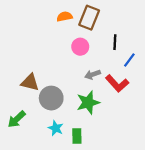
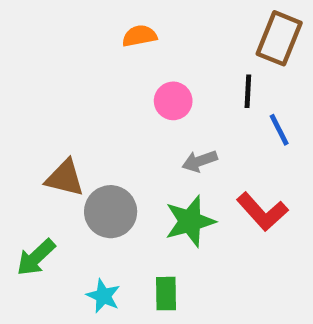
brown rectangle: (89, 18) -> (279, 38), moved
blue line: (129, 60) -> (279, 130), turned -64
red L-shape: (117, 84) -> (262, 212), moved
cyan star: (56, 128) -> (103, 296), moved

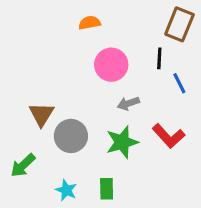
pink circle: (173, 101) -> (111, 65), size x1.4
brown triangle: (65, 178) -> (41, 114), turned 48

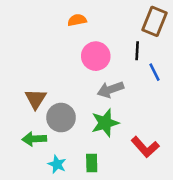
gray arrow: (128, 103) -> (110, 89), size x1.4
red L-shape: (169, 136) -> (145, 147), moved
green arrow: (23, 165) -> (34, 139), moved, turned 40

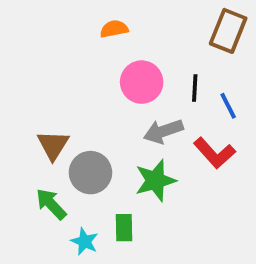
black line: (137, 51) -> (195, 88), moved
green arrow: (34, 139) -> (51, 204), turned 50
red L-shape: (145, 147) -> (214, 153), moved
green rectangle: (92, 163) -> (124, 228), moved

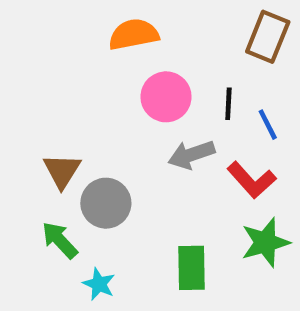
orange semicircle: (114, 29) -> (134, 34), size x1.5
green star: (155, 180) -> (265, 242), moved
green rectangle: (124, 228) -> (191, 268), moved, size x1.4

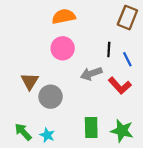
pink circle: (166, 97) -> (63, 48), moved
green arrow: (60, 240) -> (23, 132), moved
green star: (265, 242) -> (122, 131), moved, turned 30

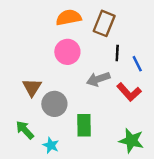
brown rectangle: (127, 18) -> (104, 23), moved
green rectangle: (91, 127) -> (84, 125), moved
green arrow: (23, 132) -> (25, 130), moved

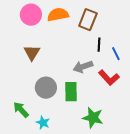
pink circle: (67, 52) -> (31, 15), moved
brown triangle: (32, 87) -> (32, 53), moved
green rectangle: (84, 125) -> (71, 92), moved
green star: (131, 141) -> (93, 118), moved

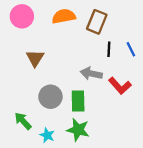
pink circle: (31, 15) -> (22, 16), moved
blue line: (116, 54) -> (131, 49), moved
gray arrow: (83, 67) -> (91, 74), turned 30
green star: (93, 118) -> (78, 130), moved

